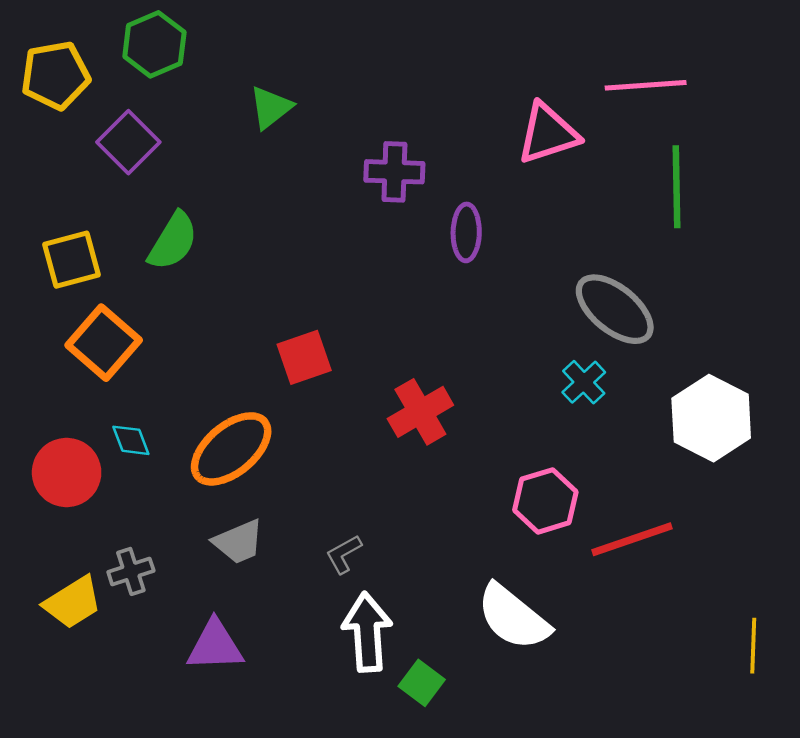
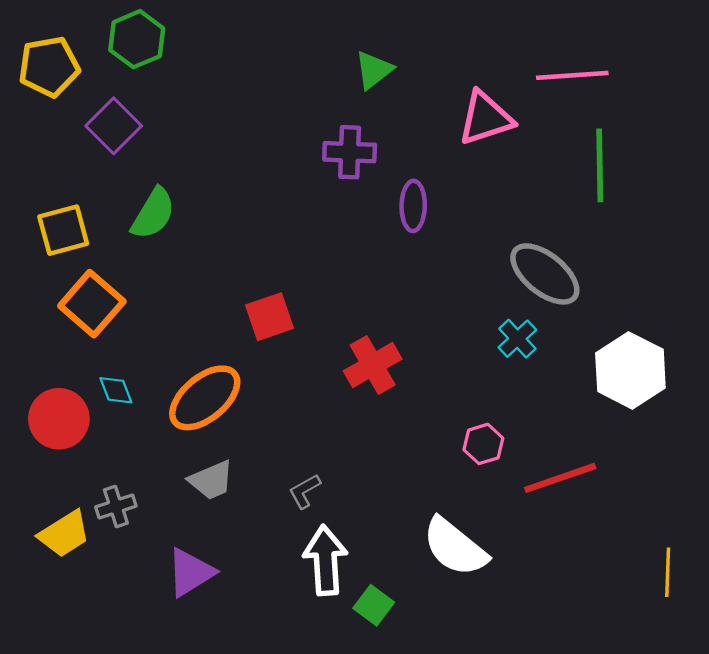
green triangle: (271, 107) -> (374, 70), moved
pink hexagon: (545, 501) -> (483, 444), size x0.7
purple triangle: (215, 646) -> (190, 572), turned -30

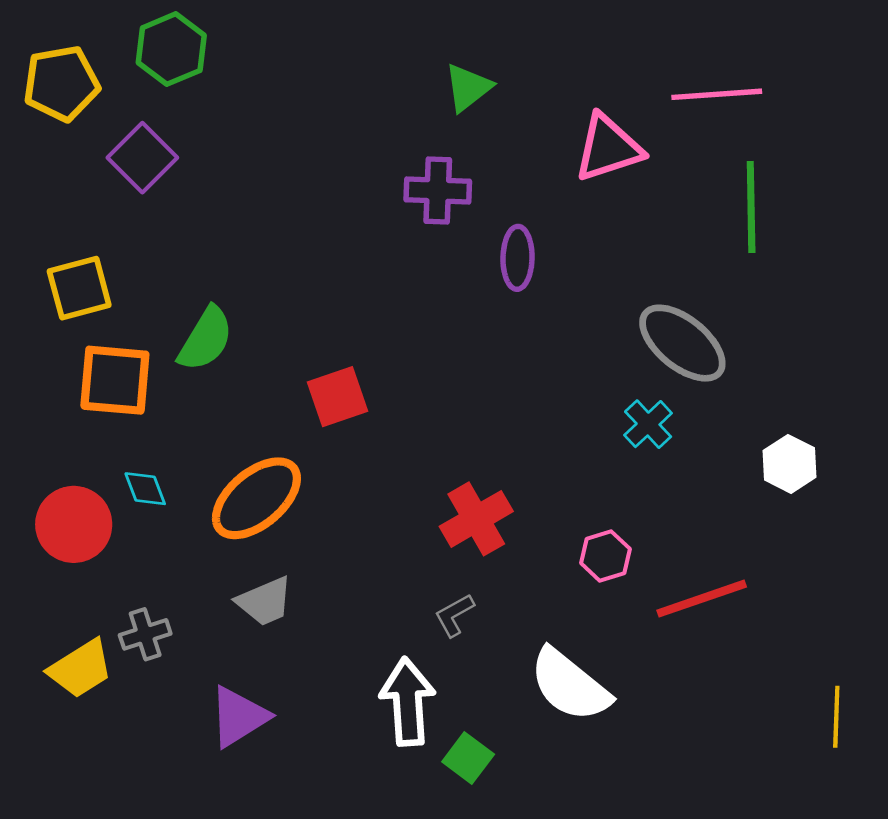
green semicircle: (153, 214) -> (206, 339), moved
orange square: (92, 304) -> (115, 380), turned -36
red cross: (373, 365) -> (476, 519), moved
white hexagon: (630, 370) -> (790, 464), size x0.6
gray L-shape: (305, 491) -> (454, 615), moved

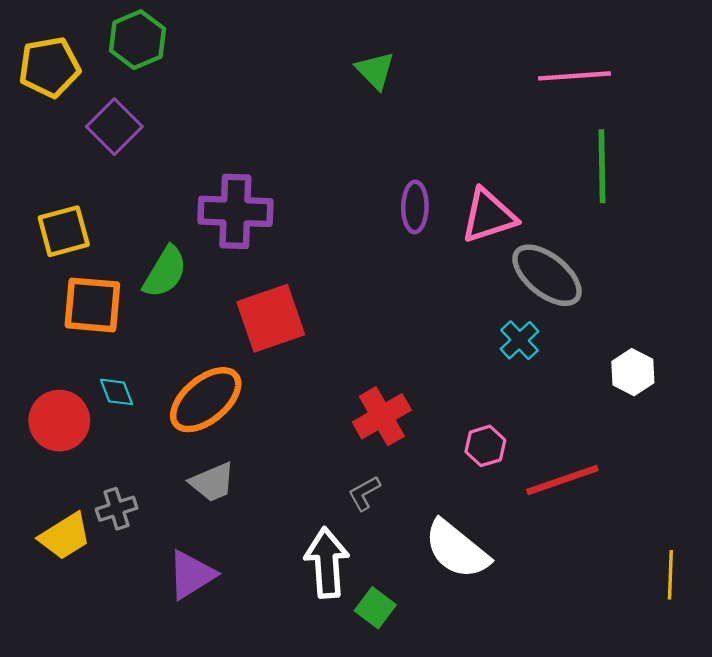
green triangle: (468, 87) -> (375, 70), turned -36
pink triangle: (608, 148) -> (489, 216), moved
purple cross: (438, 191) -> (235, 211), moved, size x1.4
red square: (338, 397) -> (271, 318), size x1.4

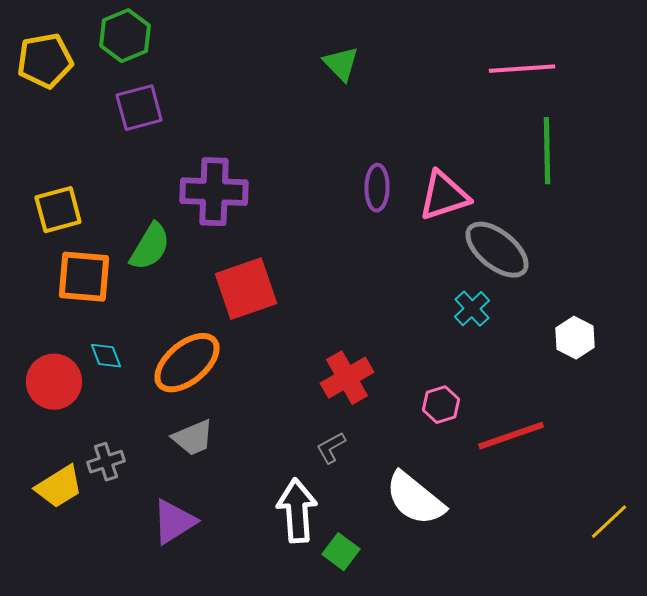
purple square: (114, 127) -> (139, 108), moved, turned 30
yellow line: (670, 575) -> (609, 522), turned 45

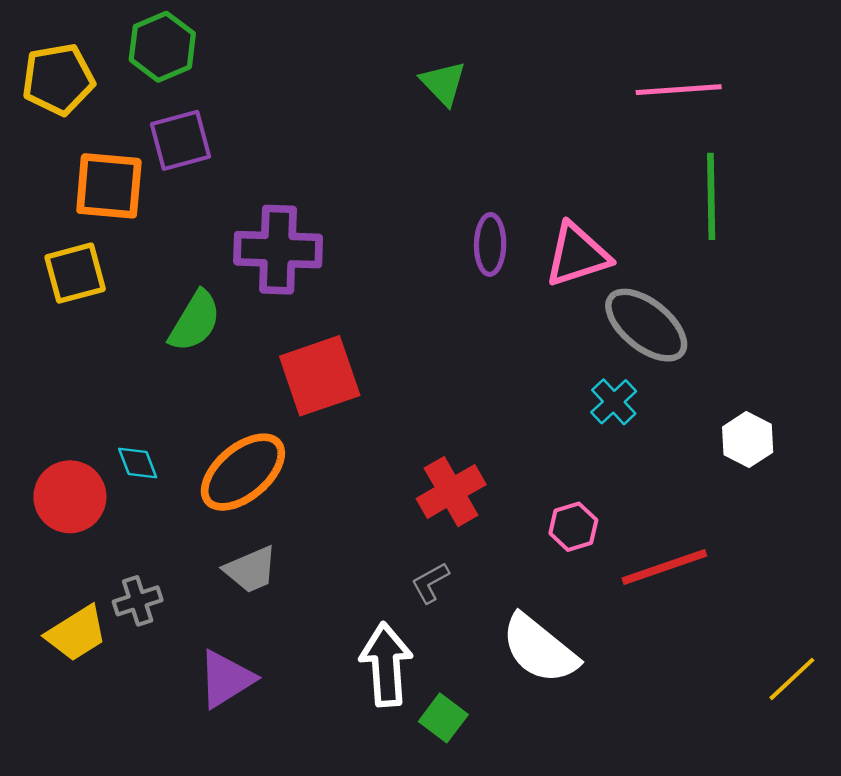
orange square: (84, 277) -> (109, 186), moved

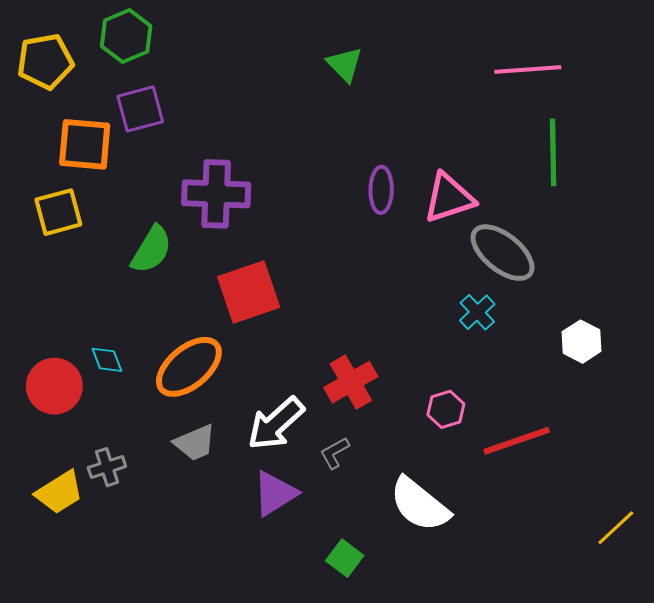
white arrow: (386, 665) -> (276, 424), moved, turned -128
purple triangle: (226, 679) -> (275, 493), moved

